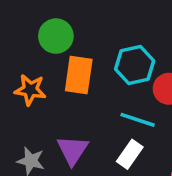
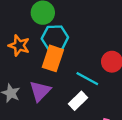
cyan hexagon: (135, 65) -> (55, 38), moved
orange rectangle: (79, 75) -> (53, 58), moved

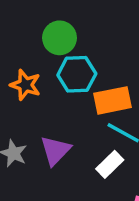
orange rectangle: (53, 58) -> (112, 100), moved, turned 60

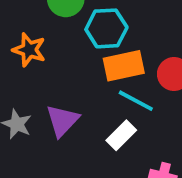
cyan hexagon: (77, 74) -> (106, 28), moved

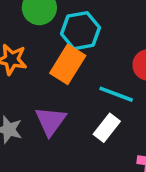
orange rectangle: (124, 66) -> (68, 64), moved, turned -39

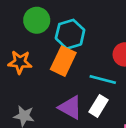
purple triangle: (51, 121) -> (70, 108), moved, turned -30

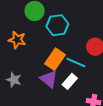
orange rectangle: (63, 61) -> (55, 59), moved

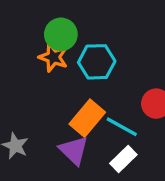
orange star: (17, 40) -> (53, 57), moved
white rectangle: (70, 81) -> (123, 159), moved

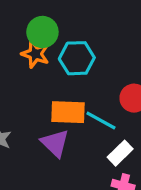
orange rectangle: (87, 118) -> (68, 112), turned 52
white rectangle: (123, 159) -> (120, 153), moved

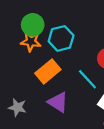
orange rectangle: (68, 112) -> (48, 71), moved, turned -30
cyan line: (101, 120) -> (87, 79), turned 30

